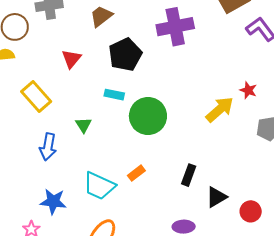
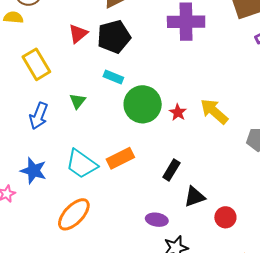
black pentagon: (125, 55) -> (114, 37), moved
red star: (248, 90) -> (178, 112), moved
yellow arrow: (220, 109) -> (214, 111), turned -108
orange rectangle: (136, 173) -> (120, 158), size x1.5

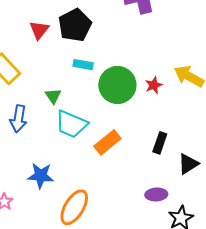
red star: (178, 112) -> (154, 85), turned 30
cyan trapezoid: (82, 164) -> (71, 124), moved
blue star: (33, 171) -> (41, 176), moved

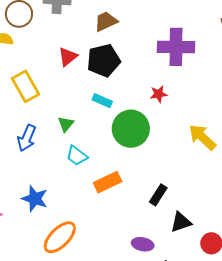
red star: (154, 85) -> (159, 94), moved
cyan trapezoid: (71, 124) -> (77, 156), size x0.7

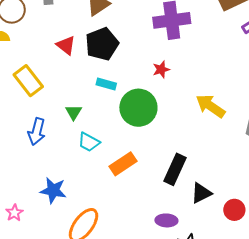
red triangle: (68, 57) -> (66, 45), turned -35
black rectangle: (158, 195) -> (175, 169), size x1.4

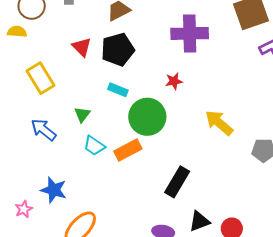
blue arrow: (37, 132) -> (44, 130), turned 108
orange rectangle: (123, 164) -> (128, 150), moved
black triangle: (201, 193) -> (199, 221), moved
pink star: (14, 213) -> (24, 209), moved

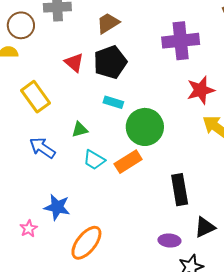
red star: (174, 81) -> (201, 90), moved, size x1.6
green triangle: (82, 114) -> (80, 130), turned 42
black rectangle: (177, 182) -> (180, 190), turned -36

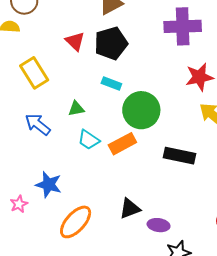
black rectangle: (180, 190) -> (180, 156), moved, turned -72
black triangle: (205, 227) -> (130, 209), moved

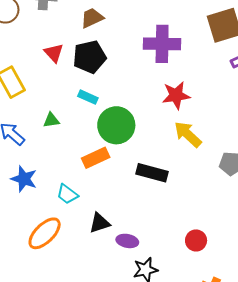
cyan trapezoid: (89, 140) -> (67, 194), moved
blue star: (49, 185) -> (24, 179), moved

